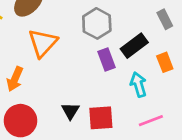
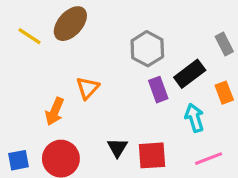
orange triangle: (43, 43) -> (88, 88), moved, size x0.7

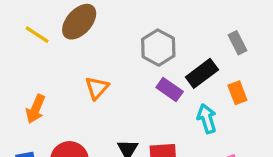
purple rectangle: (158, 90) -> (170, 90), turned -35
orange arrow: (55, 111) -> (36, 109), moved

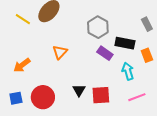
black rectangle: (202, 73) -> (125, 43), turned 48
orange arrow: (36, 109) -> (22, 65), turned 30

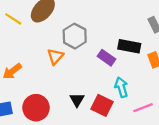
gray hexagon: (98, 27) -> (75, 36), moved
cyan arrow: (128, 71) -> (121, 87), moved
red square: (101, 95) -> (102, 105), turned 30

